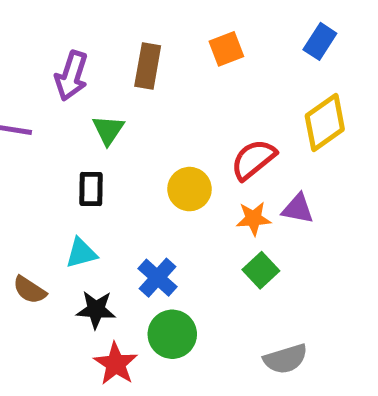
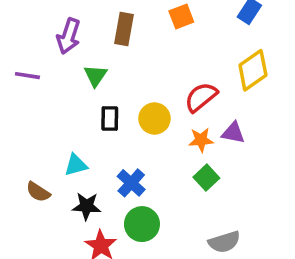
black rectangle: (91, 189) -> (110, 118), moved

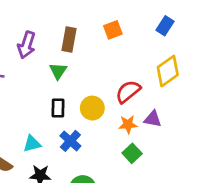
green triangle: (95, 76) -> (58, 71), moved
blue cross: (131, 183) -> (70, 141), moved

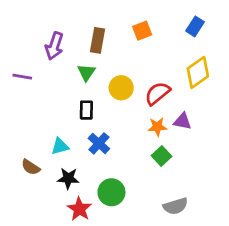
yellow circle: (92, 108) -> (121, 88), moved

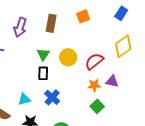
green triangle: (86, 72) -> (43, 54), moved

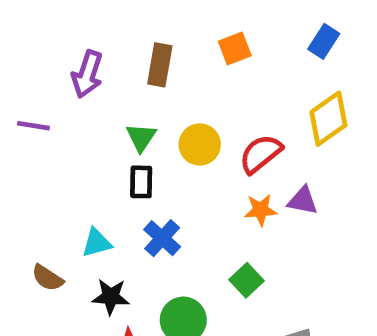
green square: (97, 106) -> (246, 280), moved

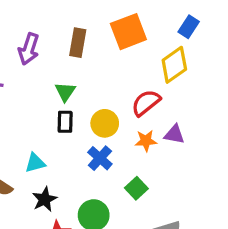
orange square: (235, 48) -> (128, 32), size x1.6
yellow diamond: (328, 119) -> (174, 65), moved
yellow circle: (200, 144) -> (105, 123), moved
blue cross: (162, 238) -> (100, 158), moved
black star: (111, 297) -> (45, 199), turned -30

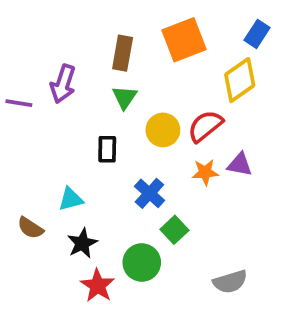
purple arrow: (29, 49) -> (63, 84), moved
green triangle: (65, 92) -> (124, 97), moved
yellow circle: (105, 123) -> (163, 130), moved
green square: (136, 188) -> (174, 230), moved

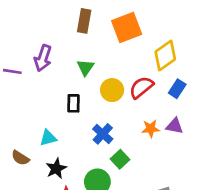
blue rectangle: (257, 34) -> (177, 89), moved
brown rectangle: (123, 53) -> (84, 21), moved
purple triangle: (240, 165) -> (175, 126), moved
orange star: (205, 172) -> (151, 129), moved

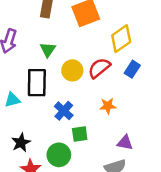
black rectangle: (73, 103) -> (37, 83), size x1.6
purple triangle: (175, 126) -> (125, 143), moved
cyan triangle: (48, 138) -> (12, 100), moved
green square: (120, 159) -> (80, 134), turned 35

